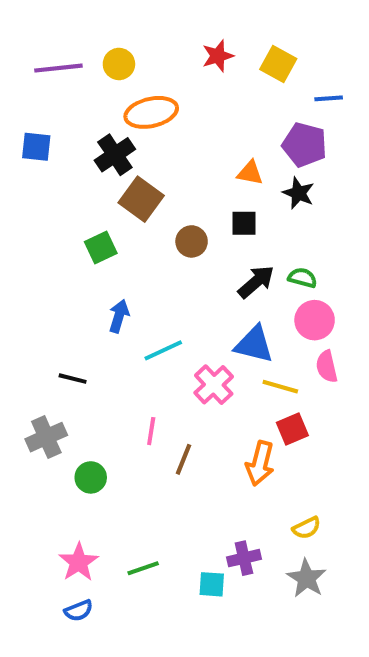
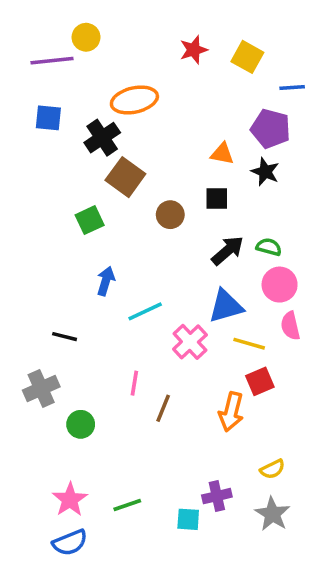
yellow circle: (119, 64) -> (86, 37), moved
blue square: (36, 147) -> (48, 118), moved
blue triangle: (254, 344) -> (226, 306), turned -30
blue semicircle: (79, 611) -> (70, 543), size x1.4

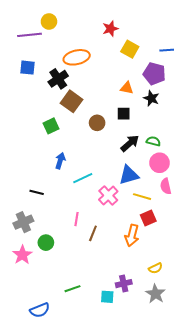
yellow square: (247, 57) -> (130, 49), moved
pink star: (70, 500) -> (22, 255), moved

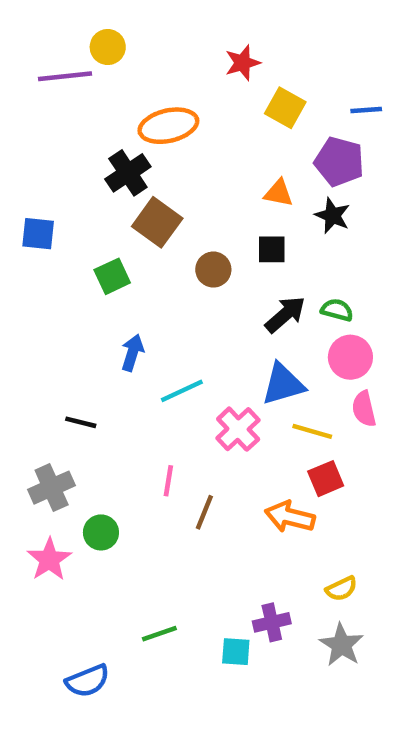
blue square: (27, 68) -> (38, 234), moved
orange arrow: (132, 235) -> (290, 517), turned 90

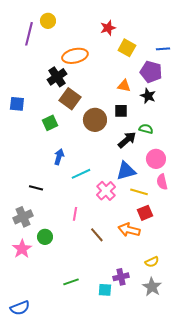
purple line: (65, 76) -> (29, 34), turned -70
brown circle: (213, 270) -> (95, 120), size x1.5
green semicircle: (337, 310) -> (146, 129), moved
brown line: (204, 512) -> (97, 235), moved, turned -63
blue semicircle: (87, 681) -> (20, 308), moved

